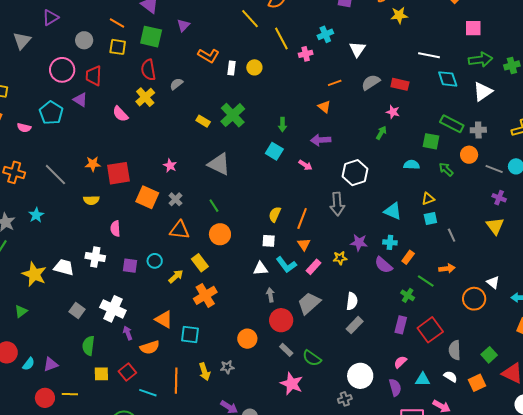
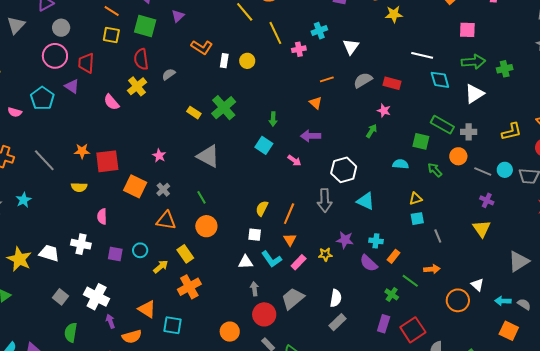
gray circle: (84, 40) -> (61, 28), moved
cyan triangle: (393, 211) -> (366, 201), moved

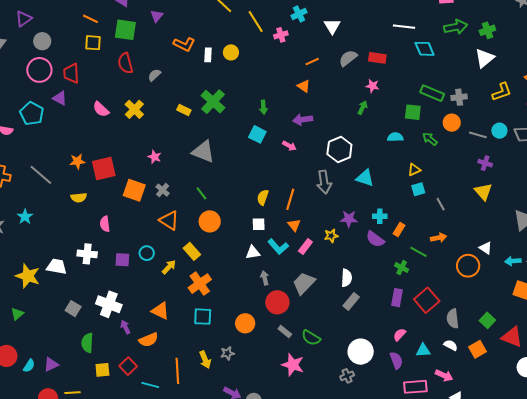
yellow cross: (137, 86) -> (134, 109), moved
white triangle: (474, 94) -> (485, 58), moved
orange triangle: (166, 220) -> (169, 220), turned 30
cyan square: (173, 325) -> (203, 317), moved

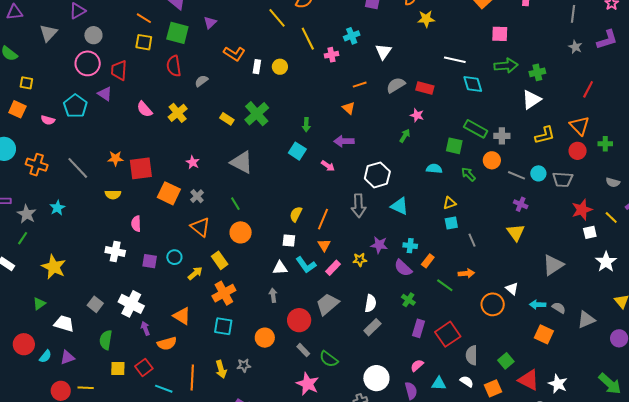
white trapezoid: (57, 267) -> (64, 324), moved
green cross: (402, 268) -> (408, 300), moved
gray arrow: (265, 278) -> (273, 295), moved

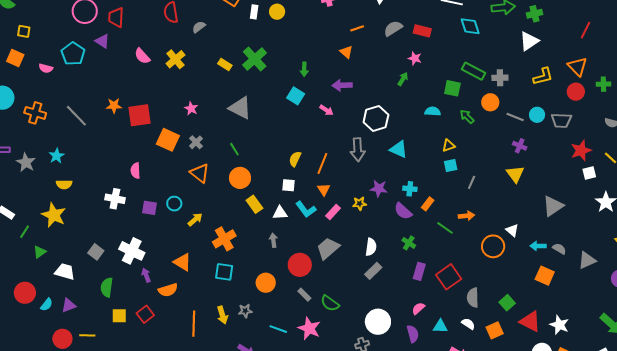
yellow semicircle: (113, 195) -> (64, 184), moved
green line: (23, 238) -> (25, 232), moved
gray line: (472, 240) -> (472, 182), turned 48
yellow rectangle: (220, 260) -> (254, 204), moved
cyan line: (164, 389) -> (278, 329), moved

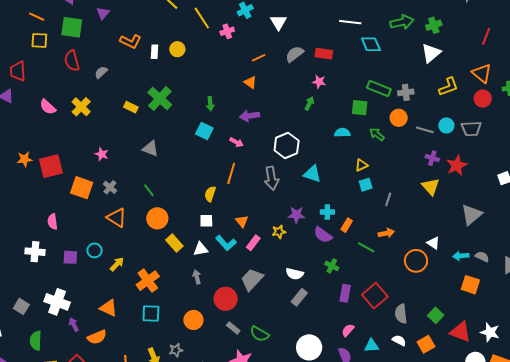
gray triangle: (240, 108) -> (150, 149), size x0.7
red star: (581, 150) -> (457, 165), moved
orange line: (322, 163) -> (231, 173), moved
white semicircle: (371, 247) -> (295, 274), turned 102

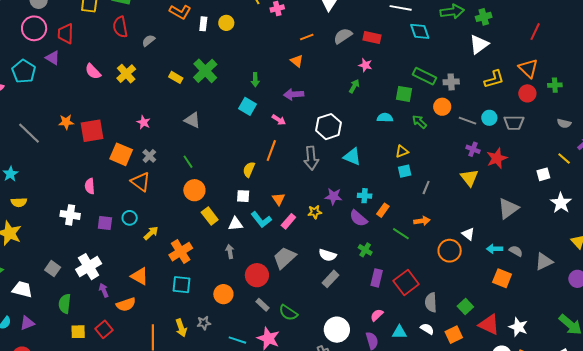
orange triangle: (117, 218) -> (141, 182), moved
white cross: (57, 302) -> (89, 267), turned 35

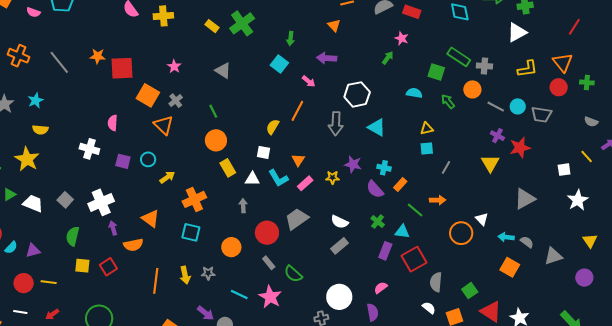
yellow cross: (126, 74) -> (163, 16), turned 30
white trapezoid: (22, 289) -> (33, 203), moved
cyan triangle: (399, 332) -> (402, 232), moved

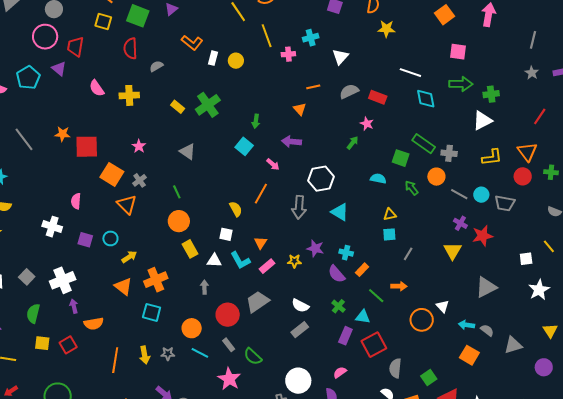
yellow semicircle: (273, 127) -> (236, 209), turned 119
orange triangle: (150, 219) -> (123, 286), moved
cyan line: (239, 295) -> (200, 353), moved

